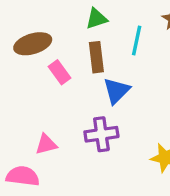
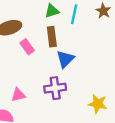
cyan line: (137, 40) -> (74, 14), moved

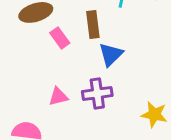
pink triangle: (18, 95) -> (58, 96), moved

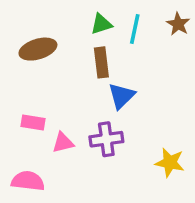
pink rectangle: (60, 38) -> (33, 123), moved, turned -45

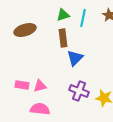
pink rectangle: (33, 123) -> (22, 85), moved
purple cross: (106, 139) -> (79, 91), moved, turned 30
pink semicircle: (28, 181) -> (40, 109), moved

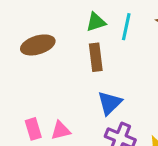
blue triangle: (75, 58) -> (110, 103), moved
pink rectangle: (22, 85) -> (33, 129), turned 64

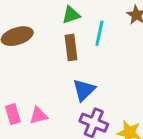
cyan line: (126, 27) -> (99, 33), moved

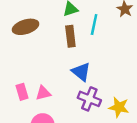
blue triangle: (84, 90) -> (81, 72), turned -36

